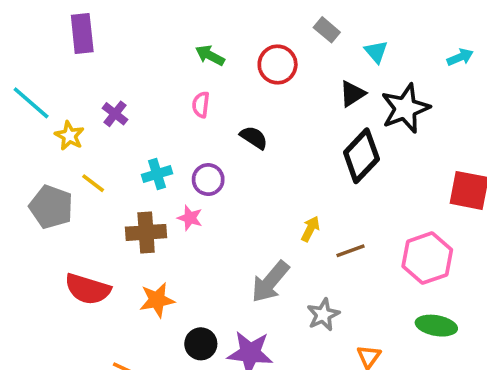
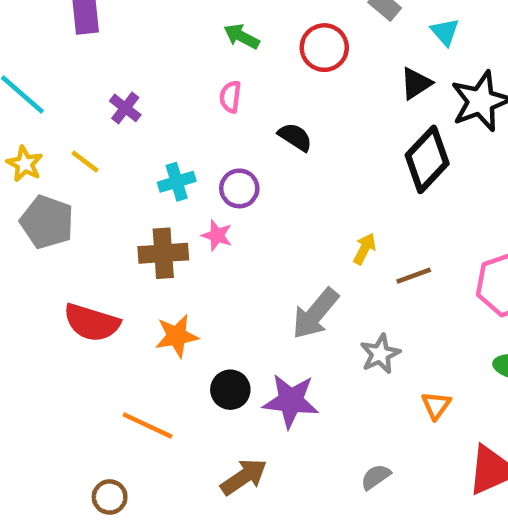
yellow star: (69, 136) -> (25, 164), moved
yellow line: (93, 183) -> (85, 162), moved

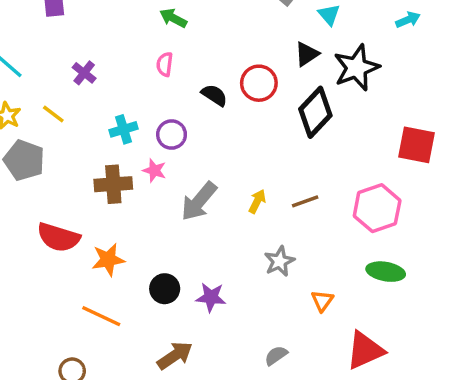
red circle: (324, 48) -> (259, 83), moved
yellow arrow: (365, 249) -> (257, 201), moved
gray arrow: (315, 314) -> (199, 201), moved
orange star: (177, 336) -> (108, 260), moved
purple star: (291, 401) -> (211, 297), size x0.7

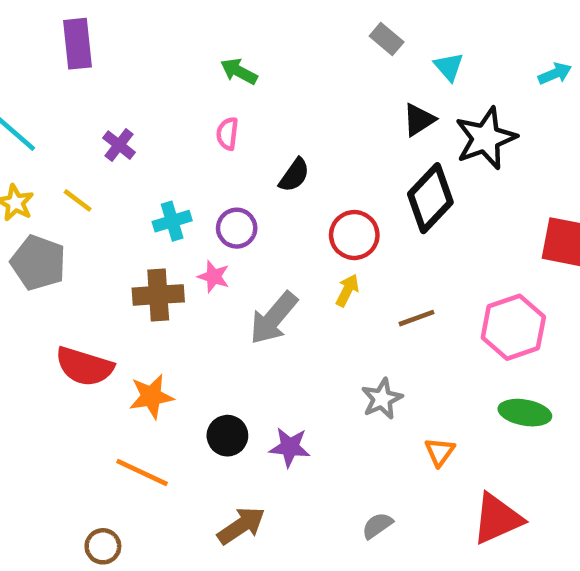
red circle: (259, 83) -> (354, 235), moved
black semicircle: (214, 95) -> (294, 175), turned 92
yellow arrow: (257, 201) -> (347, 290), moved

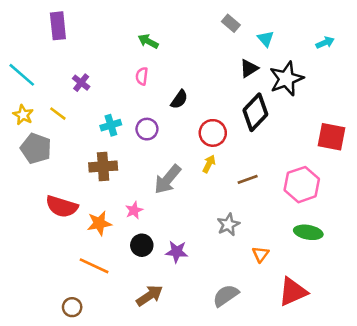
pink star: (214, 277) -> (134, 210), moved, turned 30
gray semicircle: (377, 526) -> (226, 296), size x1.5

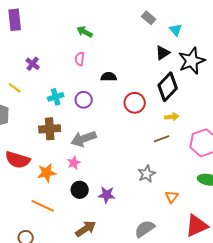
black semicircle: (179, 99) -> (109, 77), turned -126
yellow arrow: (209, 164) -> (172, 117), moved, turned 56
gray arrow: (168, 179) -> (84, 139), moved, turned 30

